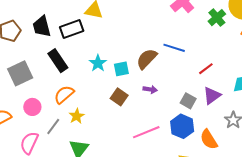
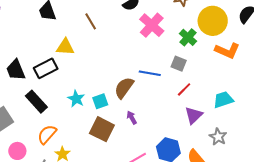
purple arrow: (150, 89) -> (132, 118), turned -120
brown square: (119, 97) -> (102, 129), size x1.4
gray square: (188, 101) -> (179, 64), moved

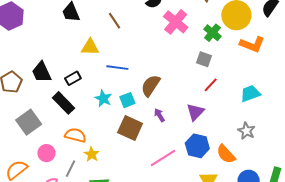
black rectangle: (46, 68) -> (73, 78), moved, size x0.7
blue line: (150, 73) -> (117, 68), moved
purple triangle: (194, 115) -> (195, 112), moved
orange semicircle: (47, 134) -> (75, 135), turned 65

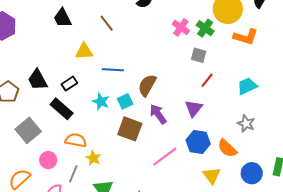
pink cross: (176, 22) -> (181, 27), moved, size x0.7
purple arrow: (159, 115) -> (158, 114), size x1.5

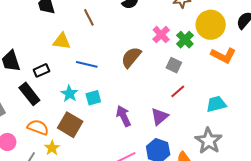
brown semicircle: (147, 85) -> (131, 57), moved
gray star: (246, 124) -> (209, 141), size x1.5
brown square: (130, 129) -> (70, 125), moved

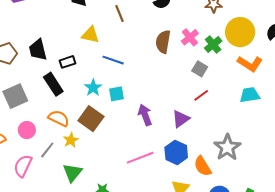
brown semicircle: (131, 57) -> (163, 42), moved, turned -35
cyan trapezoid: (216, 104) -> (250, 95), moved

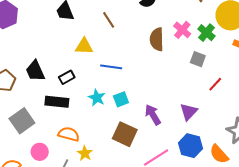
black rectangle: (53, 84) -> (57, 102), turned -40
red line: (201, 95) -> (215, 84), moved
brown square: (91, 119) -> (125, 134), moved

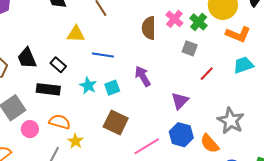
black rectangle: (67, 77) -> (58, 65), turned 70
purple arrow: (153, 115) -> (143, 76), moved
pink circle: (40, 152) -> (30, 129), moved

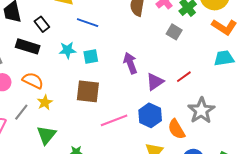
red line: (207, 74) -> (184, 77), moved
purple arrow: (143, 76) -> (130, 63), moved
cyan star: (88, 86) -> (67, 50), turned 30
brown square: (116, 122) -> (88, 91), turned -30

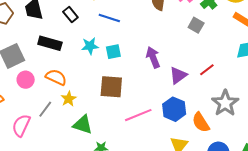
black rectangle: (42, 24) -> (70, 14), moved
green triangle: (46, 135) -> (83, 125), moved, turned -50

